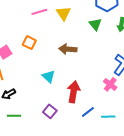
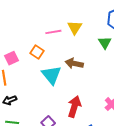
pink line: (39, 12) -> (53, 32), moved
cyan triangle: (49, 76) -> (51, 75), moved, size x1.5

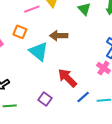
red arrow: (74, 107) -> (67, 78), turned -50

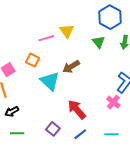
brown arrow: (59, 36) -> (71, 67), turned -36
blue line: (83, 97) -> (80, 134), moved

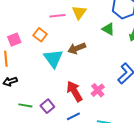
green triangle: (99, 42) -> (108, 29), turned -32
pink cross: (113, 102) -> (98, 90), moved
green line: (17, 133) -> (25, 105), moved

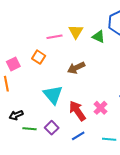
green triangle: (108, 29) -> (99, 37), moved
cyan triangle: (53, 59) -> (53, 95), moved
black arrow: (10, 81) -> (16, 115), moved

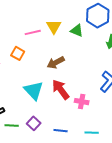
pink cross: (100, 108) -> (82, 102), turned -32
red arrow: (77, 111) -> (61, 90), moved
blue line: (78, 136) -> (61, 131), turned 40

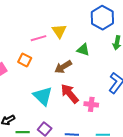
green triangle: (77, 31) -> (83, 50), moved

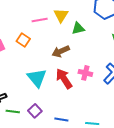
green triangle: (83, 50) -> (78, 28), moved, turned -40
pink cross: (91, 104) -> (85, 73), moved

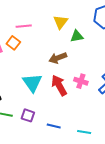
pink line: (40, 20) -> (24, 26), moved
orange square: (23, 40) -> (13, 43), moved
purple square: (35, 111) -> (28, 115), turned -32

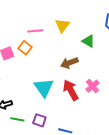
yellow triangle: (61, 22) -> (62, 25), moved
green triangle: (77, 36) -> (88, 41), turned 40
pink cross: (81, 81) -> (92, 86), turned 32

